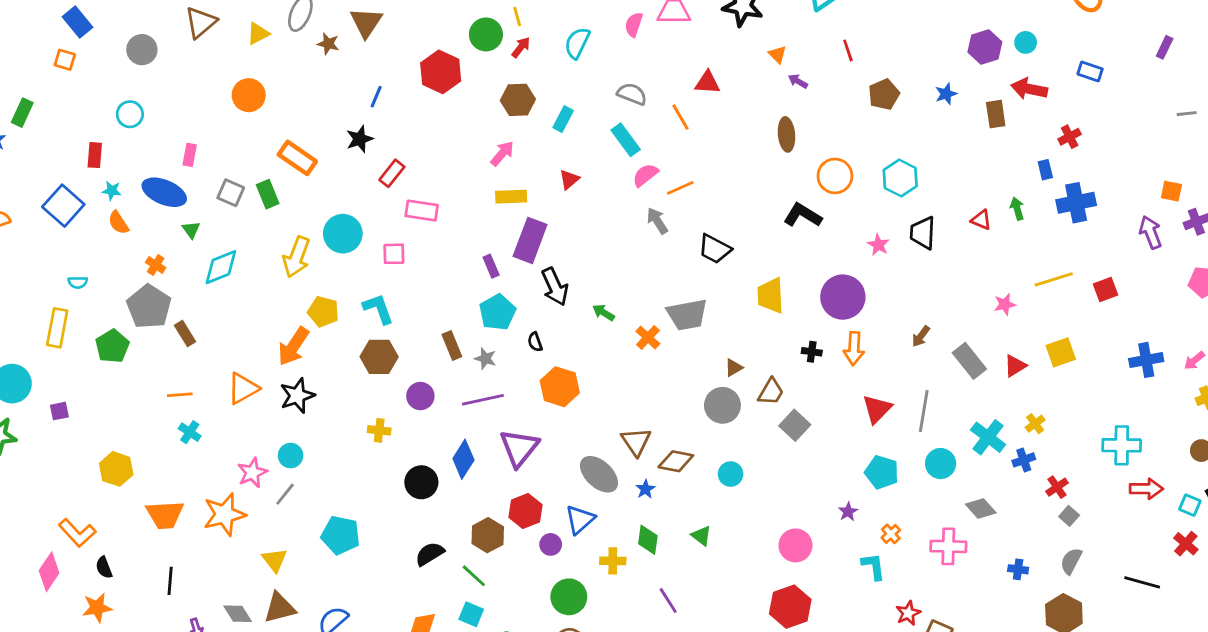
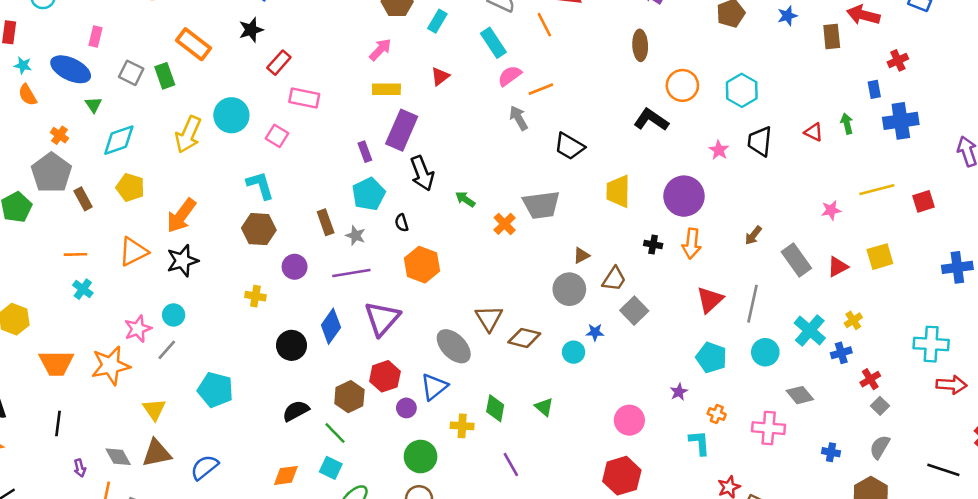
pink square: (394, 254) -> (277, 136), turned 30
yellow pentagon: (323, 312) -> (130, 187), moved
blue star: (645, 489) -> (595, 332), moved, turned 30
orange cross: (891, 534) -> (717, 414), turned -30

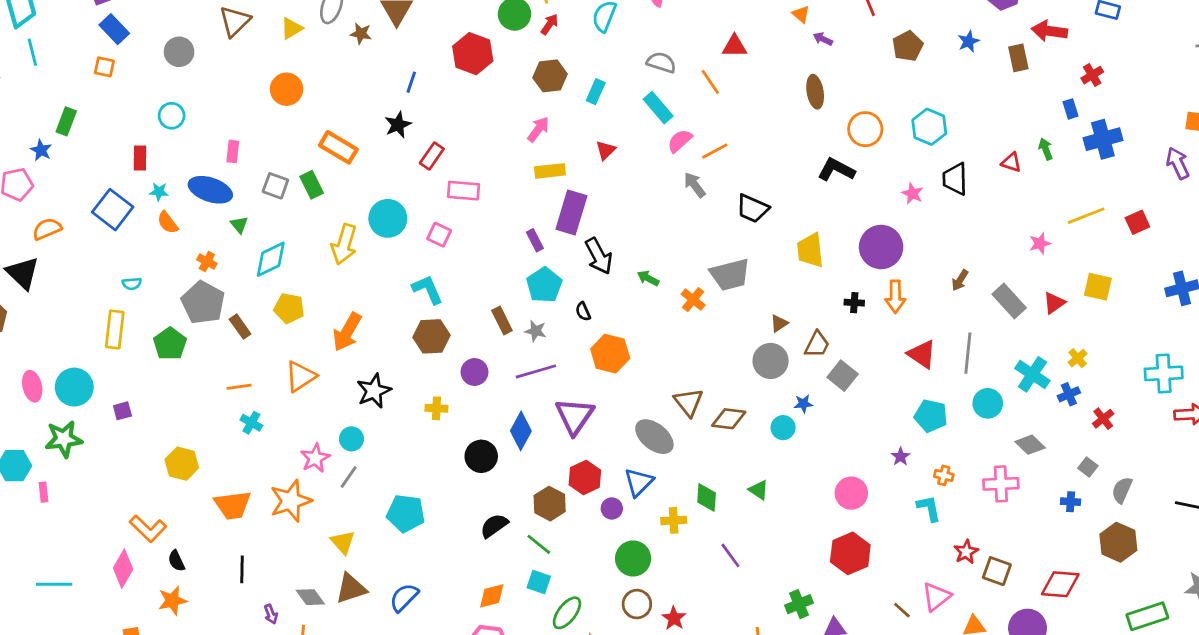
yellow square: (880, 257) -> (1098, 287), turned 36
black star: (182, 261) -> (374, 391), moved
red triangle: (710, 300) -> (922, 354), turned -36
gray square: (880, 406) -> (1088, 467), moved

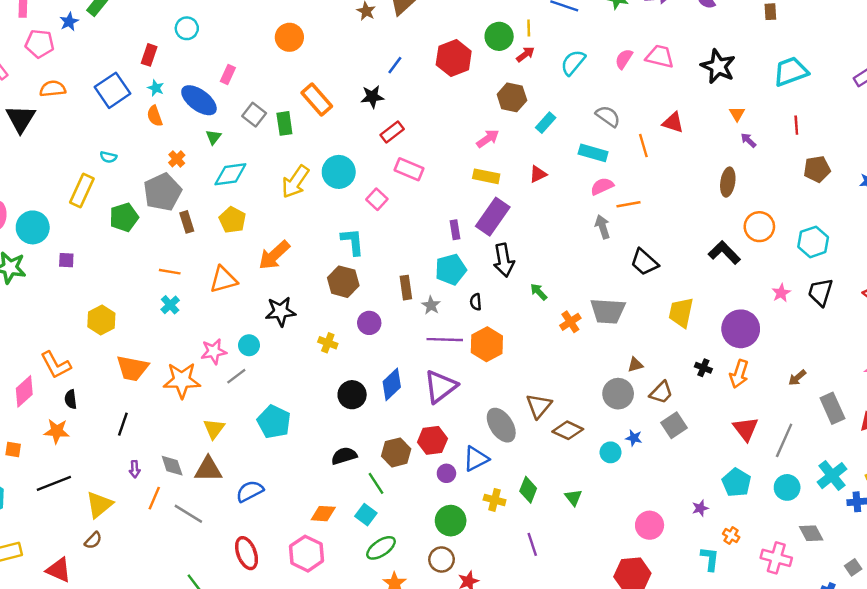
cyan rectangle: (658, 108) -> (593, 153), turned -52
purple line: (536, 371) -> (445, 340), moved

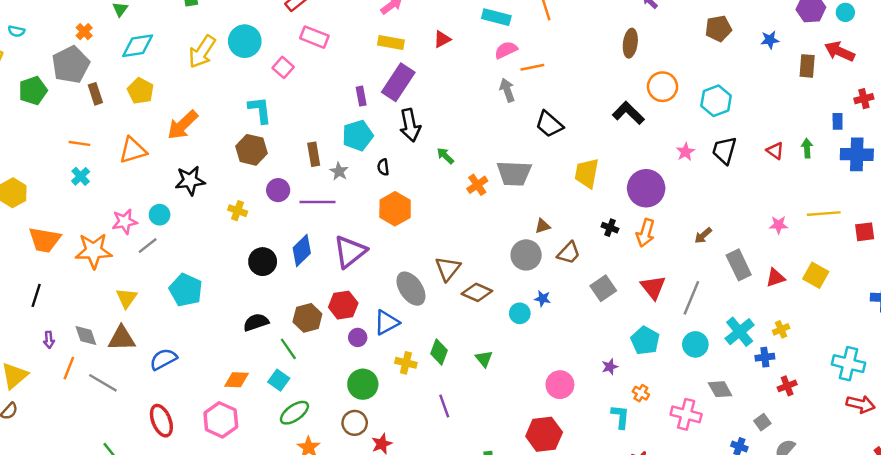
purple line: (445, 340) -> (317, 202), moved
gray square: (674, 425) -> (603, 288), moved

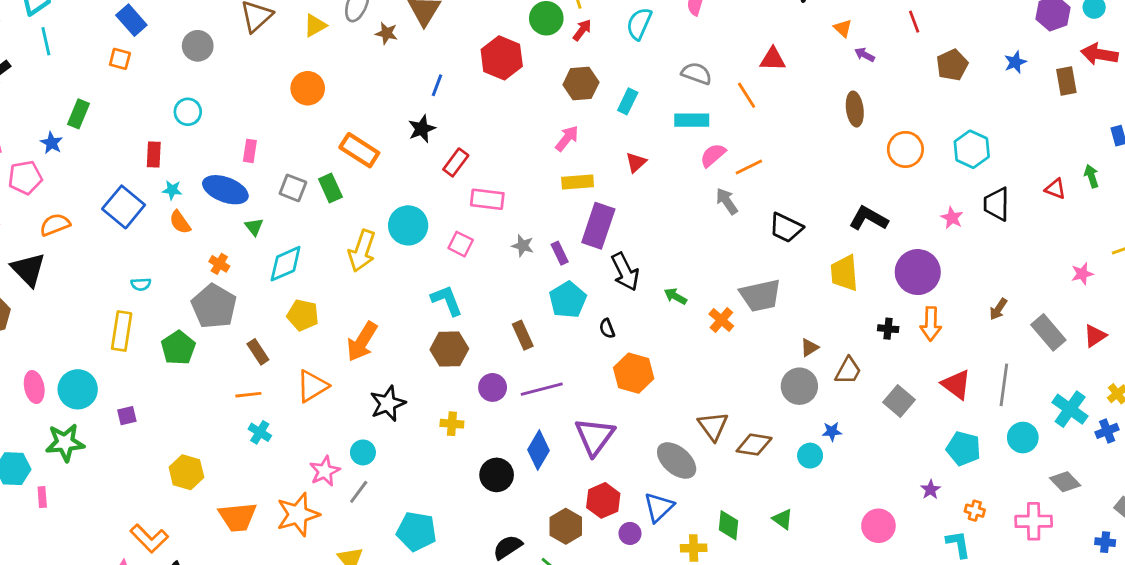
brown rectangle: (95, 94) -> (258, 352), moved
black L-shape: (628, 113) -> (868, 218), moved
gray star: (339, 171) -> (523, 246), moved

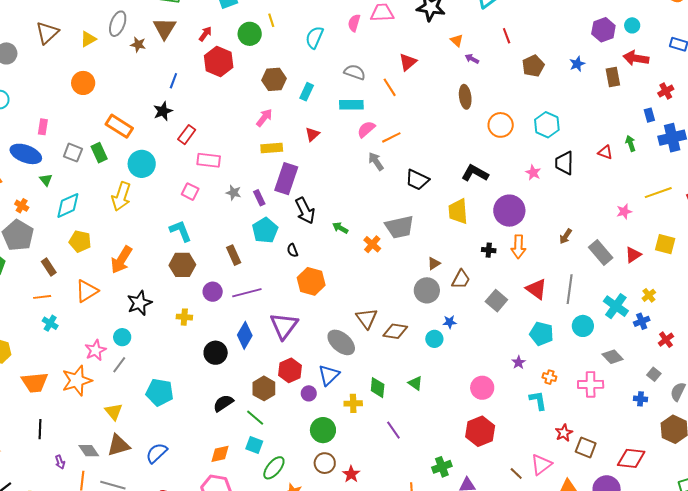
red arrow: (582, 30) -> (205, 34), moved
red triangle: (773, 59) -> (408, 62), turned -42
cyan circle: (408, 225) -> (142, 164), moved

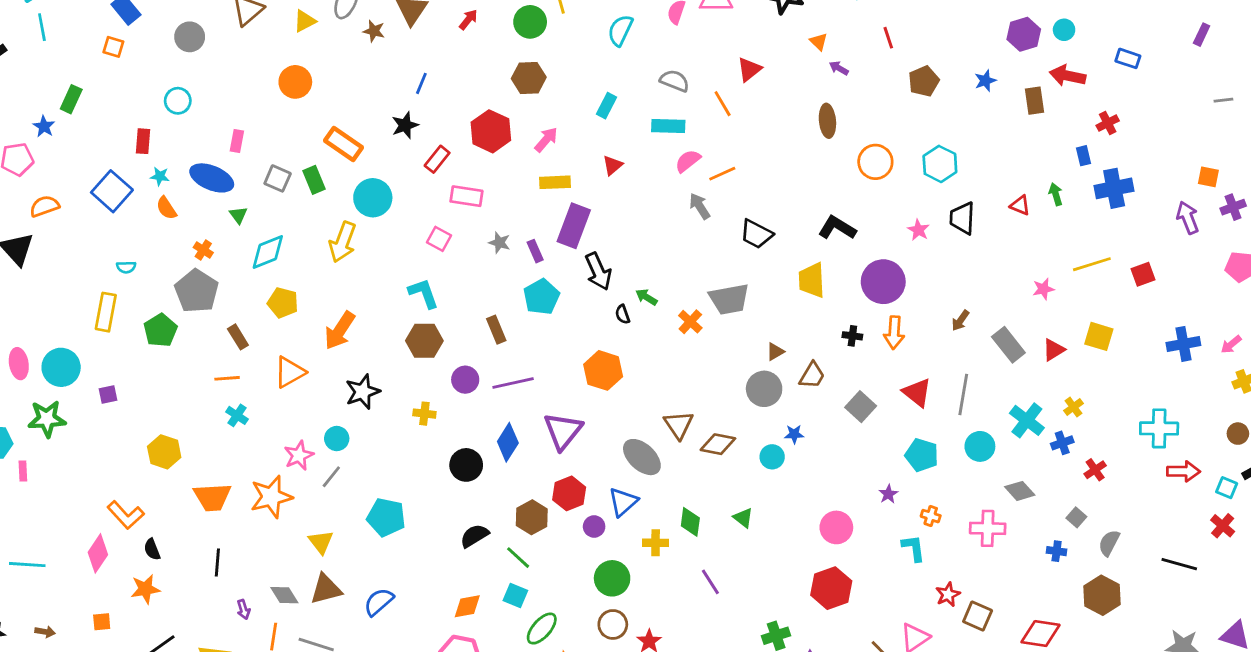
red hexagon: (219, 61) -> (491, 131), moved
brown hexagon: (274, 79) -> (529, 78), moved
black semicircle: (292, 250) -> (623, 314), moved

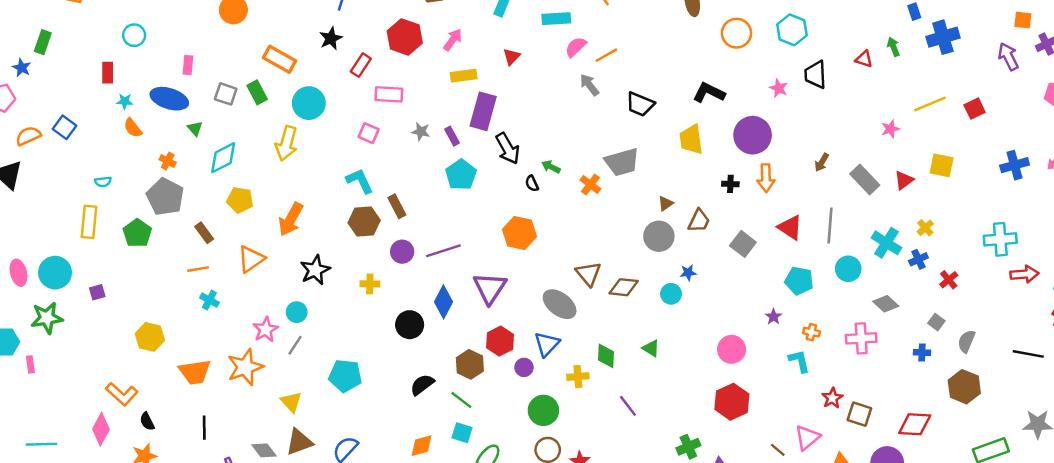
blue square: (112, 191) -> (65, 127), moved, size x0.7
brown rectangle: (496, 330) -> (397, 206), moved

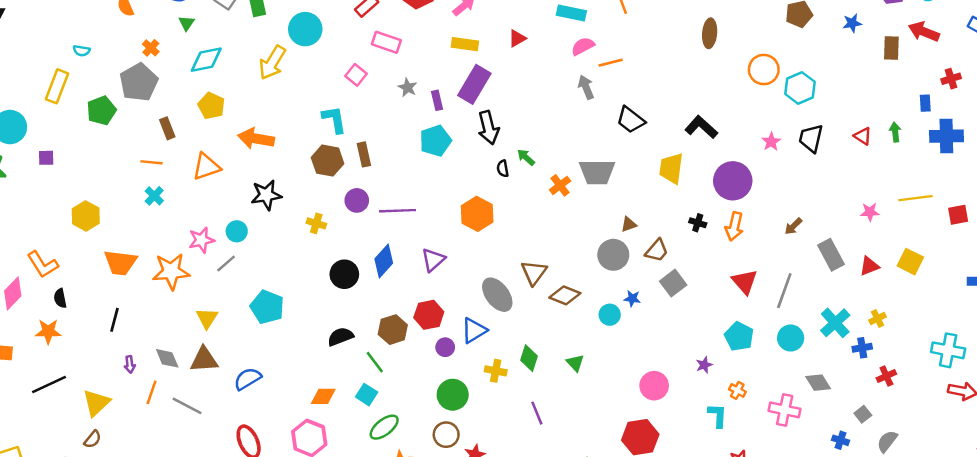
orange circle: (737, 33) -> (764, 70), moved
orange arrow: (291, 219) -> (256, 139), turned 56
gray square: (743, 244) -> (673, 283), moved
purple triangle: (490, 288) -> (433, 260), size x0.7

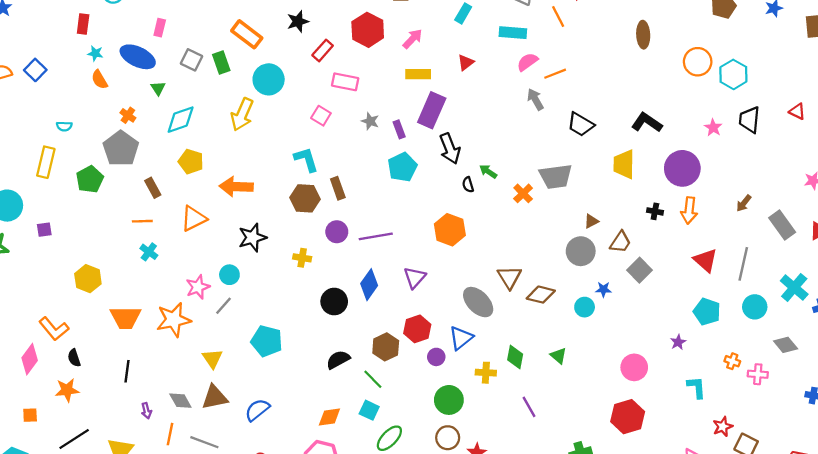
orange cross: (737, 390) -> (732, 361), moved
pink cross: (785, 410) -> (758, 374), size x0.7

